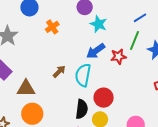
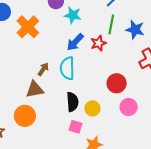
orange cross: (52, 27) -> (28, 27), size x1.6
brown triangle: (26, 88) -> (35, 89), moved
red circle: (104, 98) -> (117, 83), moved

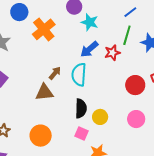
red circle: (117, 83) -> (135, 85), moved
orange circle: (25, 116) -> (41, 136), moved

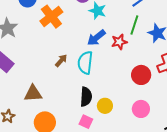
brown triangle: (44, 92) -> (33, 93), moved

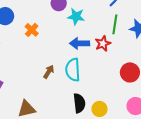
orange cross: (51, 17) -> (32, 30), size x0.6
blue arrow: (96, 38) -> (80, 43), turned 48

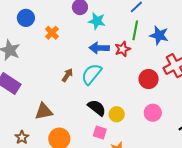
cyan semicircle: (73, 70) -> (91, 74), turned 40
black semicircle: (79, 103) -> (97, 108), turned -48

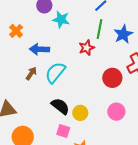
blue star: (159, 35) -> (123, 34), turned 30
blue arrow: (99, 48) -> (39, 49), moved

